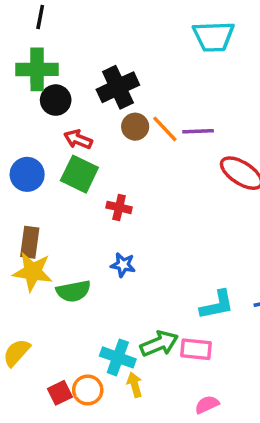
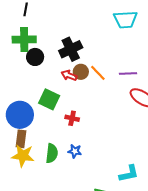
purple line: (198, 131) -> (128, 73), moved
red arrow: (78, 139) -> (69, 75), moved
blue circle: (27, 174) -> (20, 115), moved, size x1.4
green semicircle: (73, 291) -> (52, 153), moved, turned -72

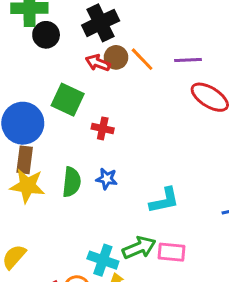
cyan L-shape: (129, 174) -> (164, 200), moved

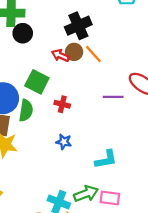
black cross: (101, 23) -> (78, 26), moved
purple line: (188, 60) -> (113, 97), moved
green semicircle: (72, 182) -> (26, 110), moved

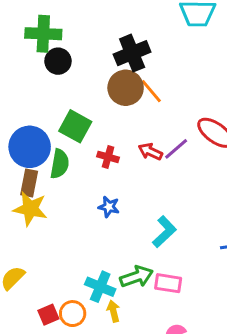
brown circle: (74, 52) -> (126, 88), size x1.5
red arrow: (60, 55) -> (150, 152), moved
purple line: (113, 97) -> (176, 149), turned -42
cyan L-shape: (106, 159) -> (164, 232), turned -35

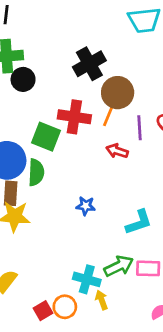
brown circle: (126, 88) -> (118, 93), moved
orange line: (151, 91) -> (109, 114), moved, turned 70
purple line: (176, 149) -> (140, 128), moved, turned -45
red cross: (108, 157) -> (74, 117), moved, size x1.6
cyan L-shape: (164, 232) -> (139, 222), turned 32

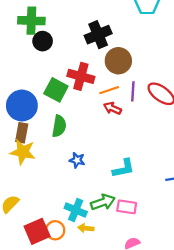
orange line: (109, 114) -> (109, 90), moved, turned 42
green semicircle: (36, 172) -> (59, 126), moved
blue star: (86, 206) -> (77, 160), moved
yellow arrow: (102, 300) -> (86, 228), turned -70
red square: (43, 311) -> (37, 231), size x1.6

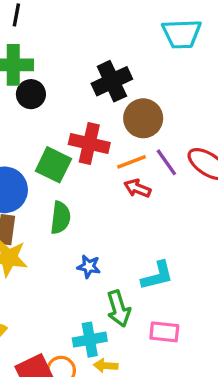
purple line: (133, 91) -> (166, 162), turned -36
green arrow: (103, 202) -> (119, 309), moved, turned 95
cyan cross: (76, 210) -> (90, 340), turned -30

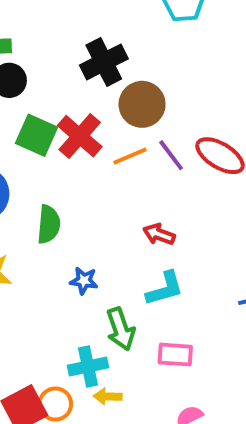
red cross: (89, 144) -> (80, 136), turned 30
green square: (53, 165) -> (37, 135), moved
red arrow: (137, 188) -> (159, 234), moved

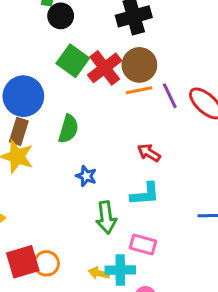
brown circle: (142, 104) -> (139, 65), moved
cyan cross: (88, 366) -> (120, 270), moved
yellow arrow: (108, 396) -> (99, 273), moved

